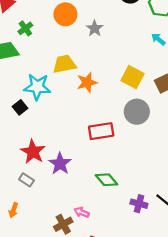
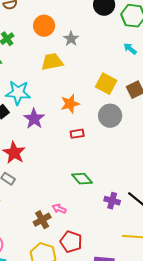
yellow trapezoid: (64, 64) -> (52, 62), moved
orange star: (87, 82) -> (70, 104), moved
red rectangle: (101, 131) -> (77, 134), size x0.6
purple star: (60, 164) -> (34, 119), moved

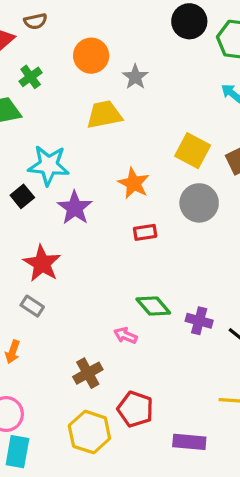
orange star: (70, 104) -> (134, 183), turned -30
purple cross: (112, 201) -> (199, 321), moved
pink arrow: (59, 209) -> (125, 335), moved

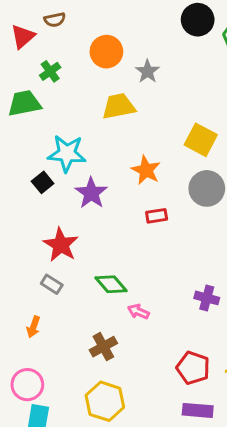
green diamond: (153, 306) -> (111, 284), moved
red pentagon: (135, 409) -> (193, 368), moved

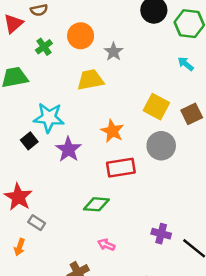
green cross: (50, 71) -> (44, 47), moved
red rectangle: (157, 216) -> (121, 168), size x1.6
red star: (61, 245) -> (18, 197), moved
green diamond: (111, 284) -> (96, 204), moved, turned -45
orange arrow: (33, 327) -> (19, 247), moved

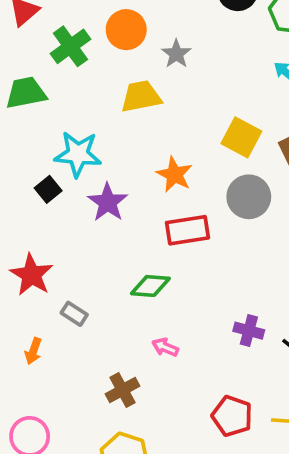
green cross: (44, 47) -> (70, 46), size x1.5
gray rectangle: (37, 223) -> (74, 314), moved

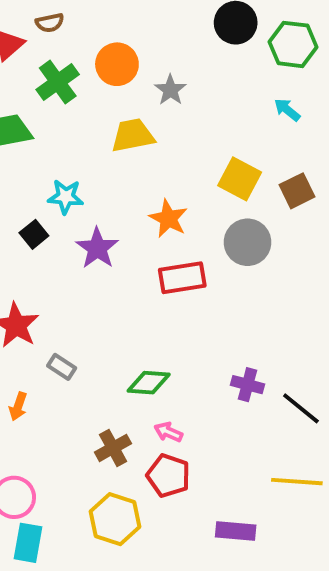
cyan star: (78, 154) -> (66, 197), size x0.7
green diamond: (150, 286) -> (149, 383), moved
pink arrow: (165, 347) -> (168, 432), moved
red pentagon: (232, 416) -> (168, 476), moved

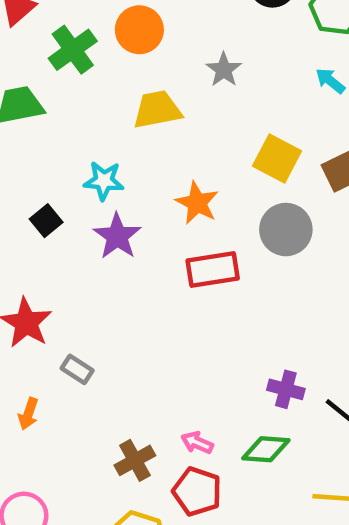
gray star: (170, 90) -> (224, 70), moved
cyan star: (66, 197) -> (104, 181), moved
green diamond: (149, 383) -> (266, 449), moved

